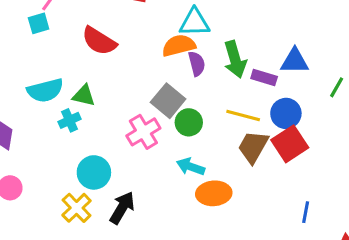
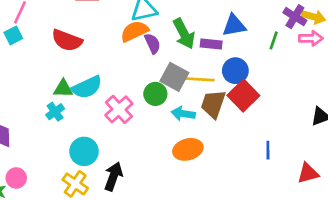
cyan semicircle: (45, 90) -> (87, 87), moved
gray square: (168, 101) -> (174, 77), moved
cyan arrow: (191, 167) -> (183, 114), moved

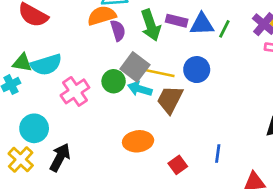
green line: (274, 40) -> (224, 29), moved
purple rectangle: (211, 44) -> (177, 21), moved
red square: (243, 96) -> (178, 165), moved, size x0.6
cyan arrow: (183, 114) -> (140, 89), moved

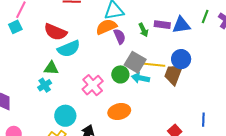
green arrow: (151, 25) -> (143, 30), size x0.6
green line: (224, 29) -> (205, 17), moved
cyan semicircle: (46, 65) -> (69, 49), moved
brown trapezoid: (170, 100) -> (173, 74), moved
orange ellipse: (138, 141) -> (119, 112), moved

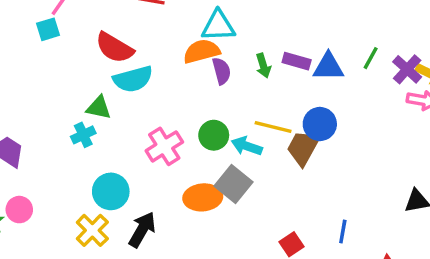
gray square: (135, 62) -> (234, 184), moved

